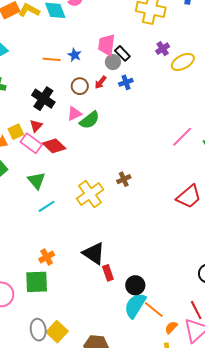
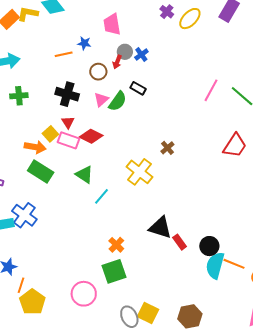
black rectangle: (122, 53) -> (138, 88), moved
gray circle: (113, 62) -> (125, 52), moved

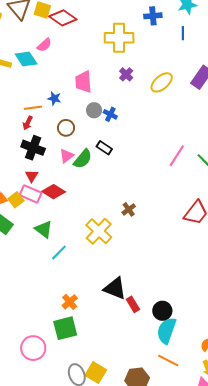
purple cross: (167, 12) -> (126, 74), moved
blue cross: (141, 55) -> (110, 114), turned -32
red arrow: (117, 62) -> (28, 123), moved
yellow square: (50, 134) -> (16, 200), moved
orange line: (234, 264) -> (168, 361), moved

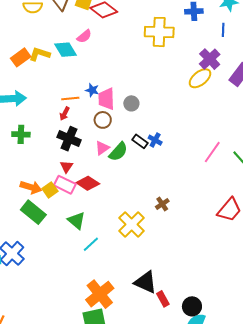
purple cross: (126, 74) -> (210, 59), moved, size x1.5
pink trapezoid: (83, 82) -> (106, 99), moved
blue cross: (110, 114) -> (155, 140), moved
orange cross: (70, 302) -> (100, 294), size x1.8

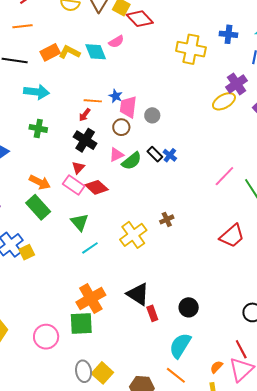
yellow square: (50, 190) -> (27, 252), moved
black circle: (192, 306) -> (189, 307), moved

